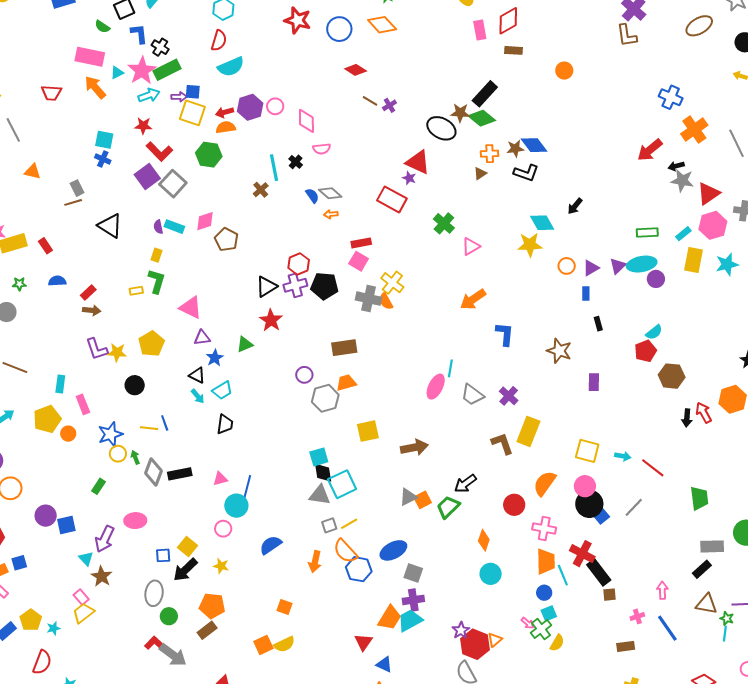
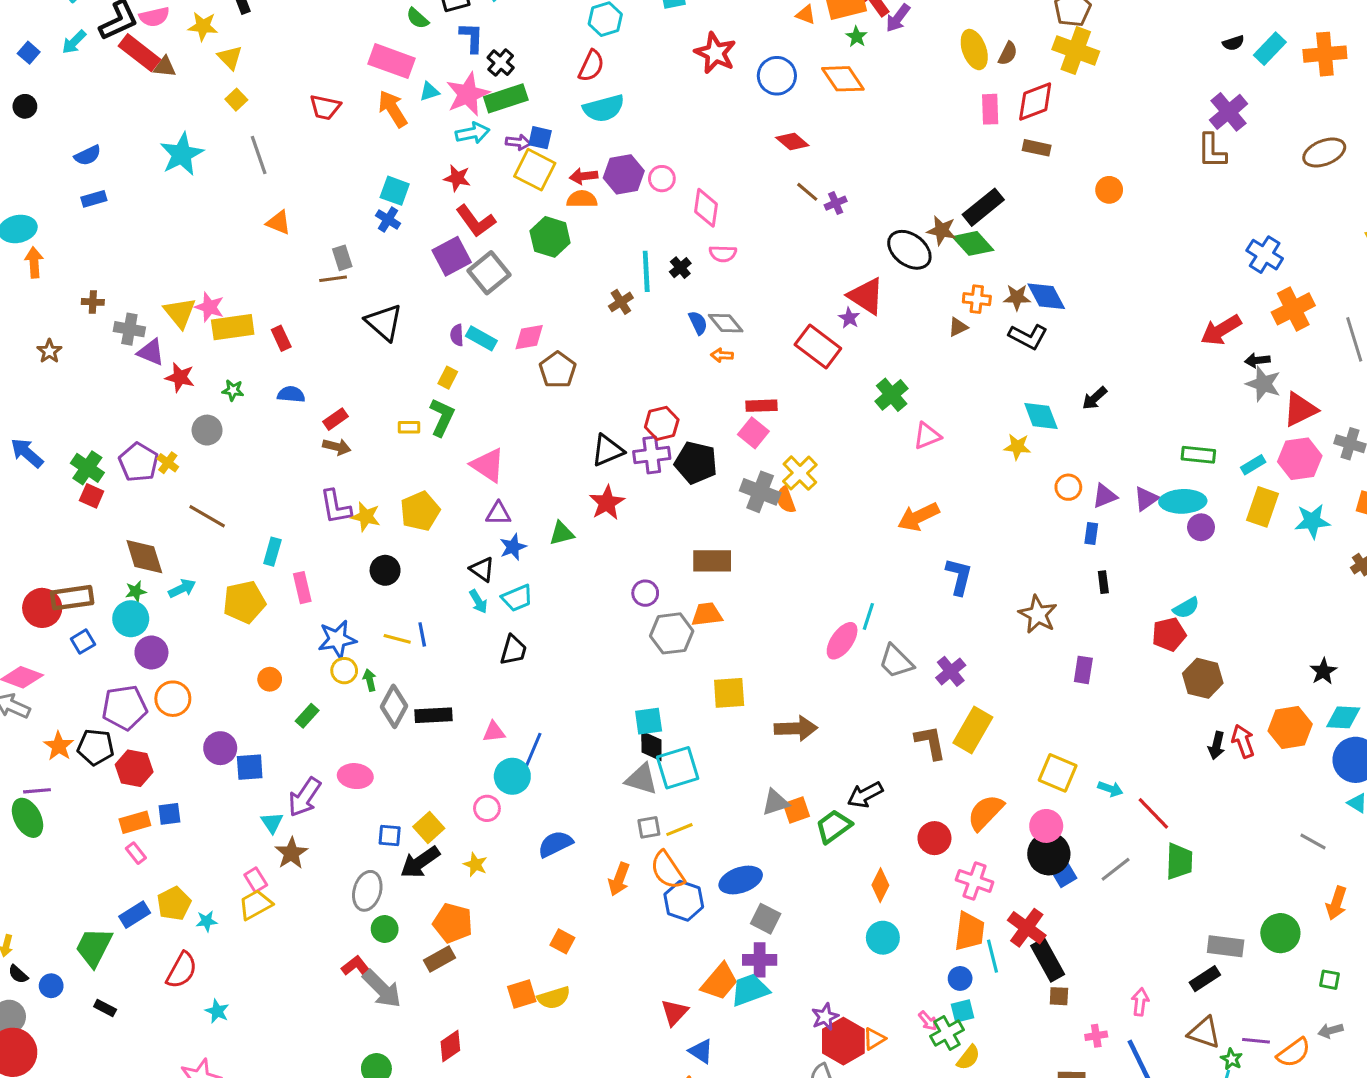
yellow star: (530, 245) -> (1017, 447), size x0.7
orange circle: (68, 434) -> (270, 679), moved
green trapezoid: (699, 498) -> (1179, 861), moved

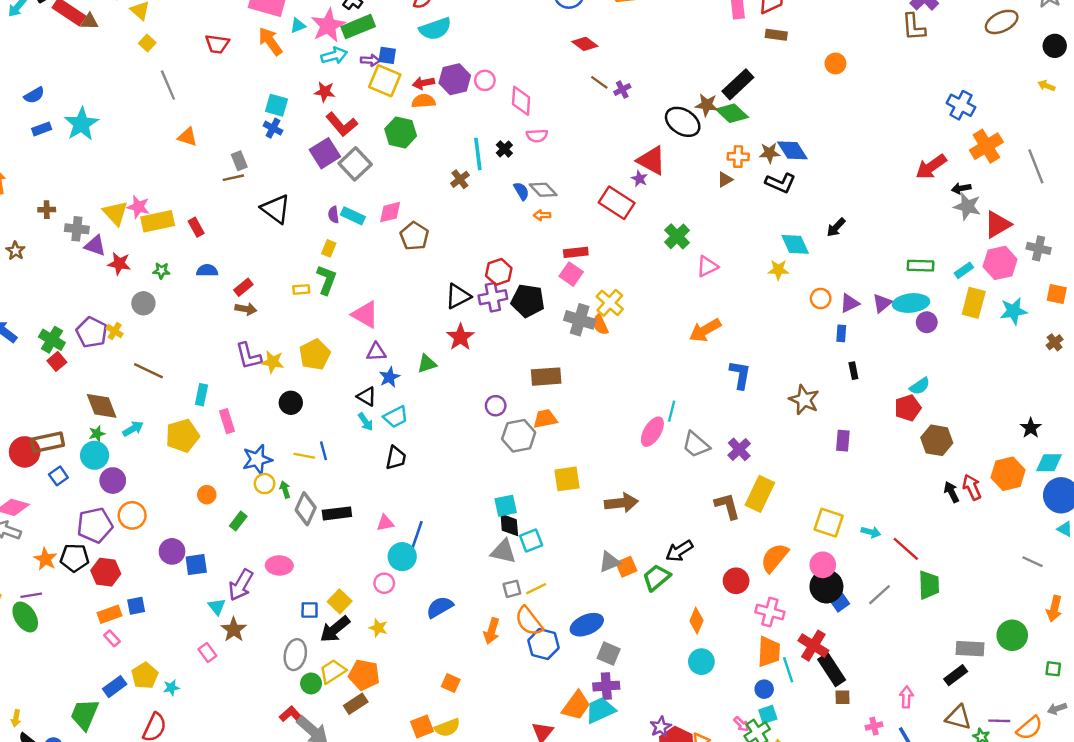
cyan star: (182, 154) -> (81, 124), moved
red square: (92, 496) -> (57, 361), turned 30
black arrow: (1217, 745) -> (951, 492), turned 145
cyan square: (678, 768) -> (531, 541), size x0.7
yellow trapezoid: (255, 905) -> (333, 671), moved

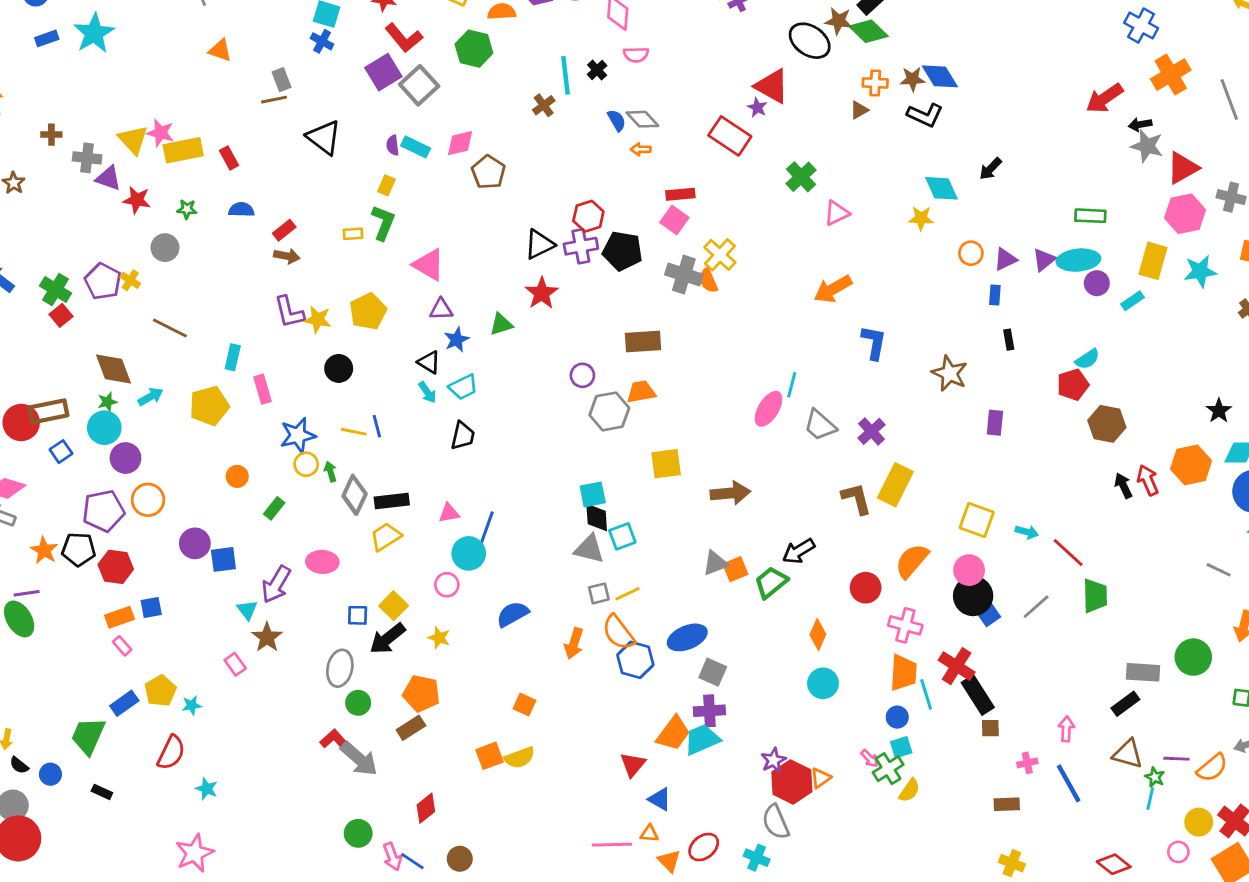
cyan rectangle: (964, 270) -> (1132, 301), moved
yellow trapezoid: (333, 671) -> (386, 537), moved

